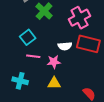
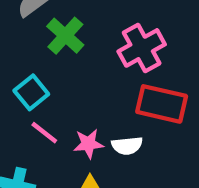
white semicircle: (65, 46) -> (127, 146), moved
pink line: (33, 56) -> (44, 133), turned 32

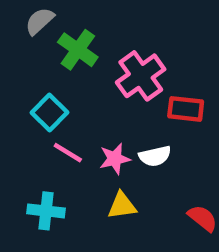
pink cross: (142, 48) -> (141, 76), moved
red rectangle: (162, 104) -> (186, 109), size x0.7

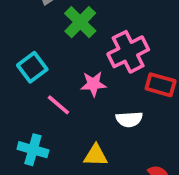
cyan square: (49, 113) -> (32, 67), moved
pink star: (115, 159) -> (93, 84), moved

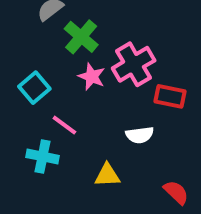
pink star: (93, 84) -> (92, 77), moved, turned 30
cyan cross: (33, 150) -> (43, 156), moved

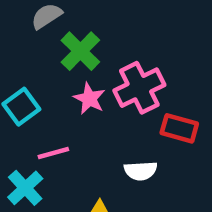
pink line: (64, 125) -> (53, 153), turned -56
cyan cross: (43, 156) -> (25, 188), turned 32

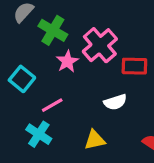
pink star: (89, 99) -> (67, 61), turned 30

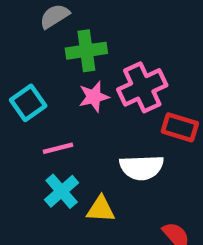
green cross: (53, 30) -> (86, 51), turned 36
white semicircle: (115, 102) -> (142, 167), size x1.4
cyan cross: (39, 134) -> (62, 191), moved

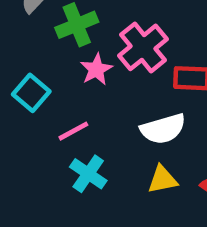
yellow triangle: (101, 209) -> (162, 180), moved

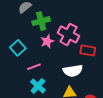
pink cross: (143, 47) -> (69, 34), turned -30

